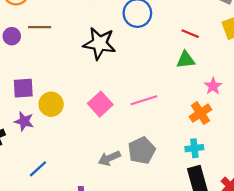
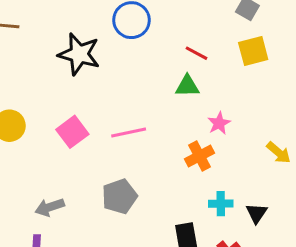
cyan cross: (194, 148) -> (221, 204), moved
gray arrow: (109, 158) -> (50, 207), moved

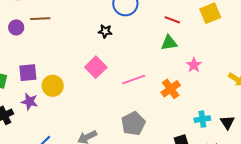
black star: (79, 54) -> (105, 31), moved, size x0.5
pink square: (72, 132) -> (96, 67), moved
orange cross: (199, 156) -> (171, 89), moved

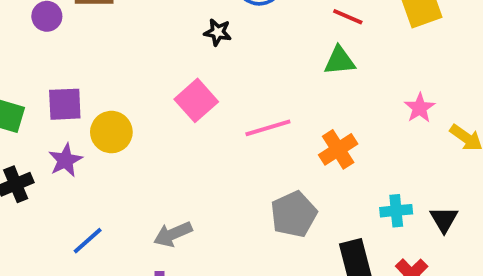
pink star: (194, 65) -> (420, 108), moved
purple star: (30, 102) -> (65, 160), turned 30
gray pentagon: (133, 123) -> (294, 214), moved

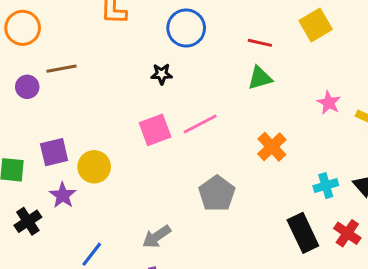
pink square: (196, 100) -> (155, 130), turned 32
pink line: (268, 128) -> (200, 124), moved
gray pentagon: (294, 214) -> (217, 194), moved

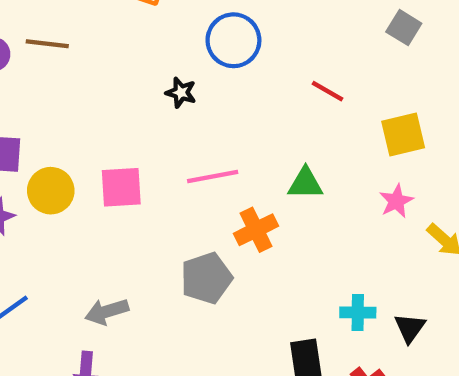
yellow square: (316, 25) -> (403, 135), moved
green triangle: (260, 78) -> (305, 183), moved
pink square: (155, 130) -> (121, 187), moved
orange cross: (272, 147) -> (256, 230), moved

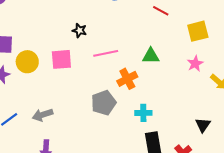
black star: (181, 93) -> (80, 30), moved
gray arrow: (107, 312) -> (43, 115), moved
cyan cross: (358, 312) -> (143, 113), moved

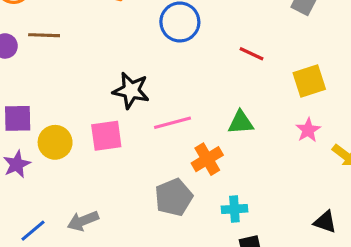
black star: (80, 30) -> (131, 90), size x1.6
black triangle: (203, 125) -> (325, 222), turned -42

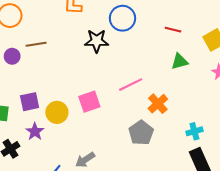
black star: (131, 90) -> (97, 41), moved
green triangle: (241, 122) -> (180, 61), moved
cyan cross: (234, 209) -> (194, 131), moved

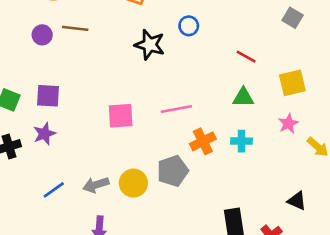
blue circle: (122, 18) -> (189, 26), size x0.6
yellow circle: (57, 112) -> (133, 183), moved
cyan cross: (194, 131) -> (241, 141), moved

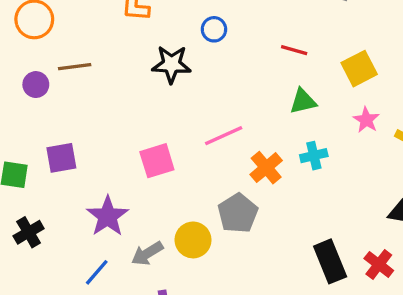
purple star: (44, 134) -> (108, 216), moved, size x1.4

